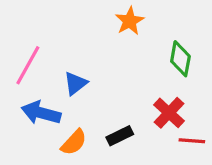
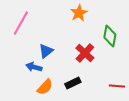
pink line: (28, 65) -> (21, 23), moved
blue arrow: (41, 113) -> (34, 67), moved, size x0.7
red cross: (169, 113) -> (85, 53), moved

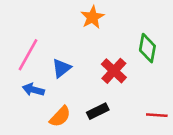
orange star: (79, 13) -> (92, 17), moved
pink line: (21, 23) -> (28, 55), moved
blue arrow: (34, 67) -> (33, 90), moved

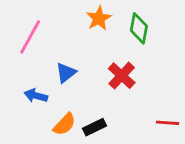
green diamond: (147, 48) -> (139, 28), moved
pink line: (28, 55) -> (30, 37), moved
black rectangle: (98, 111) -> (94, 127), moved

